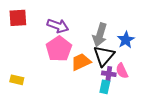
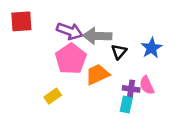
gray arrow: (100, 35) -> (97, 36), moved, turned 75
black triangle: (104, 56) -> (119, 52), moved, size x0.6
yellow rectangle: (17, 80) -> (53, 96), moved, turned -48

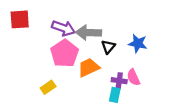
blue star: (152, 48) -> (138, 43), turned -30

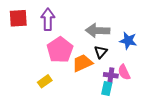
purple arrow: (63, 28) -> (48, 19), moved, turned -110
gray arrow: (89, 33) -> (98, 31), moved
black triangle: (108, 47) -> (101, 52), moved

